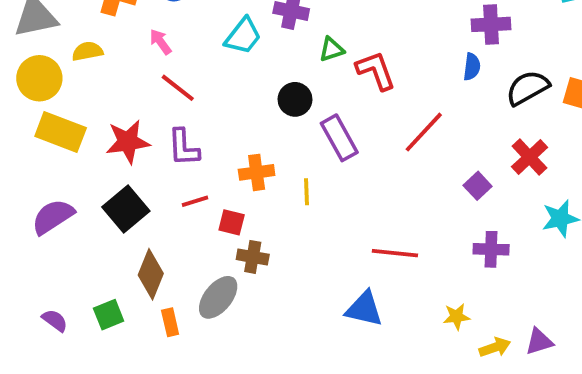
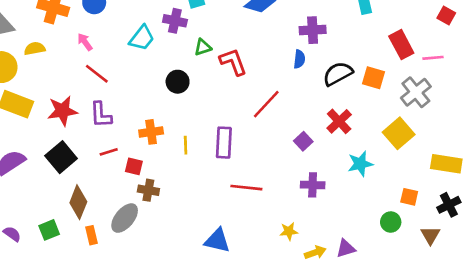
purple rectangle: (339, 138) -> (224, 143), moved, turned 32
blue triangle: (364, 309) -> (217, 241), moved

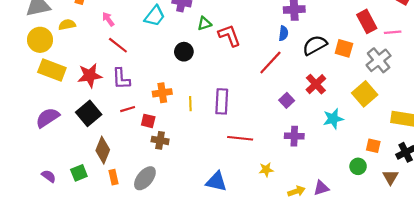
red line: (266, 104) -> (270, 63), moved
gray ellipse: (125, 218) -> (145, 178), moved
yellow star: (289, 231) -> (266, 170), moved

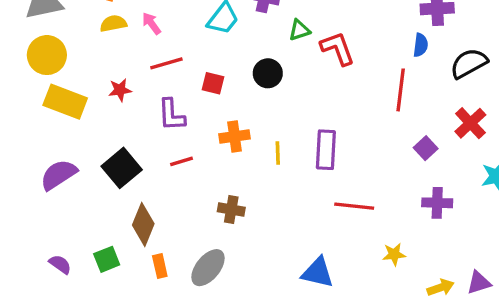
yellow semicircle: (67, 25) -> (113, 23), moved
red line: (118, 45) -> (166, 63), turned -54
red line: (270, 63) -> (401, 90), turned -36
red star: (90, 75) -> (120, 90), moved, size x0.6
red square: (148, 121) -> (213, 83), moved

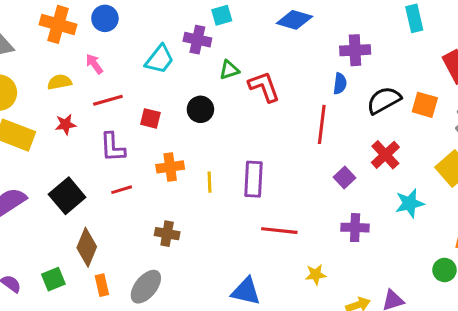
yellow semicircle: (113, 23) -> (59, 82), moved

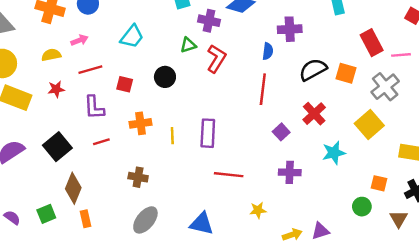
purple cross: (197, 40) -> (209, 21), moved
pink arrow: (94, 64) -> (79, 40), turned 105
blue semicircle: (340, 84) -> (268, 51), moved
red L-shape: (264, 87) -> (216, 59), turned 52
gray ellipse: (146, 287) -> (145, 220), moved

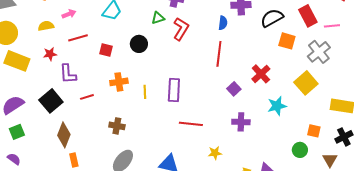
black semicircle: (313, 70) -> (272, 18), moved
purple L-shape: (94, 107) -> (68, 74), moved
green square: (46, 214) -> (17, 132), moved

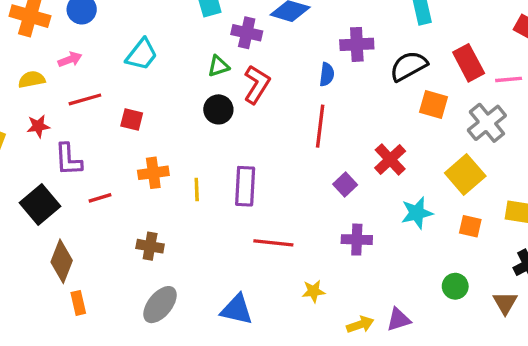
black circle: (139, 44) -> (218, 109), moved
orange square: (314, 131) -> (470, 226), moved

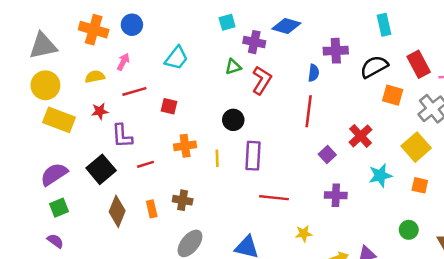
pink arrow: (70, 59) -> (123, 62), turned -42
black circle: (218, 109) -> (233, 120), moved
orange rectangle: (78, 303) -> (152, 209), moved

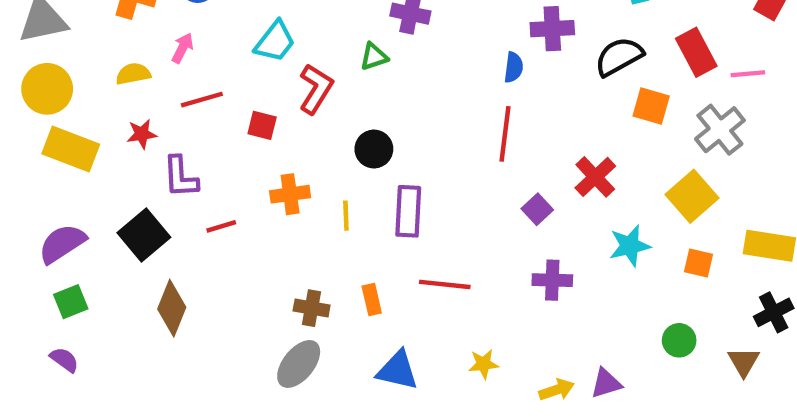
red L-shape: (262, 80) -> (316, 89), moved
brown cross: (183, 200) -> (312, 308), moved
orange rectangle: (152, 209) -> (372, 299), moved
yellow star: (304, 234) -> (483, 364), moved

